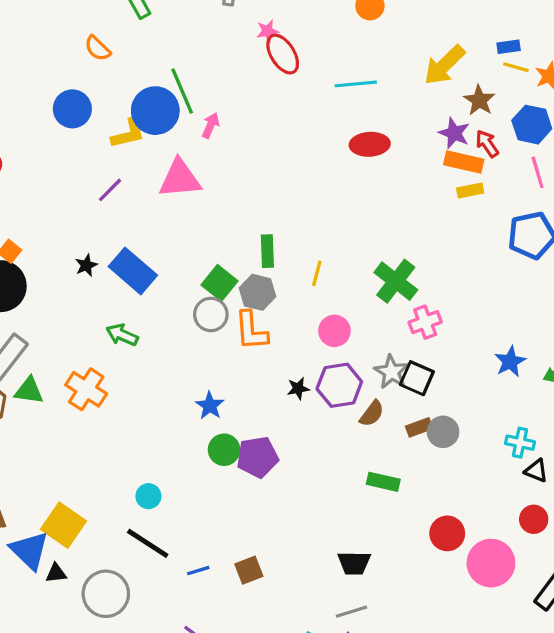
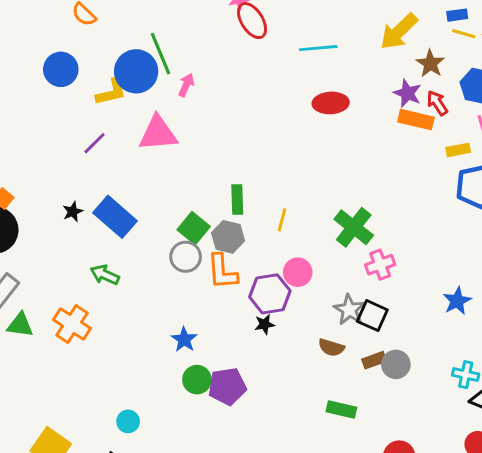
yellow rectangle: (470, 191) -> (458, 150), moved
purple hexagon: (339, 385) -> (270, 294), moved
brown semicircle: (372, 414) -> (331, 347), turned 70

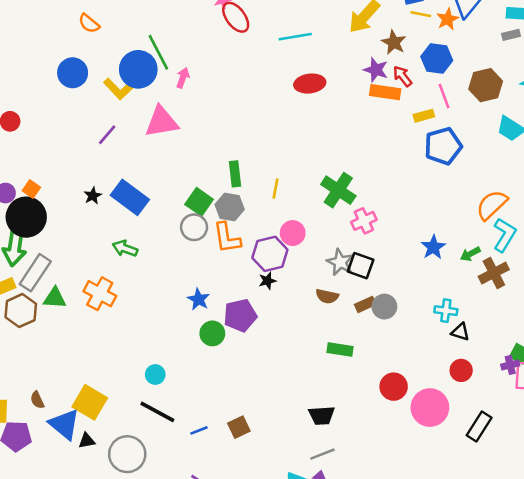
yellow L-shape: (111, 92) -> (118, 89), turned 64
purple pentagon: (227, 386) -> (240, 315), moved

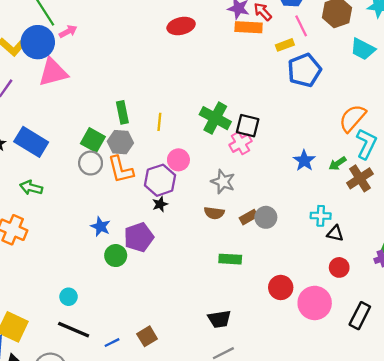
blue circle: (138, 69) -> (38, 42), moved
pink arrow: (183, 78) -> (68, 31), turned 48
black square: (361, 266) -> (248, 126), moved

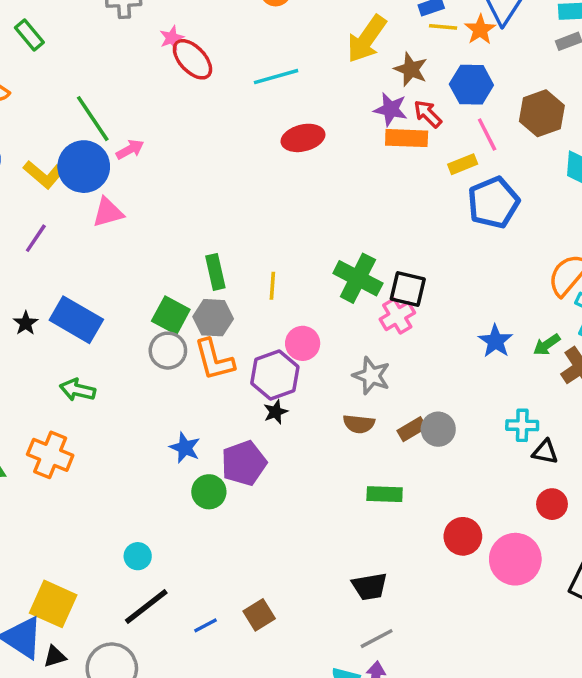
pink triangle: (53, 72) -> (108, 212), size x0.7
black line: (74, 330) -> (146, 607), turned -60

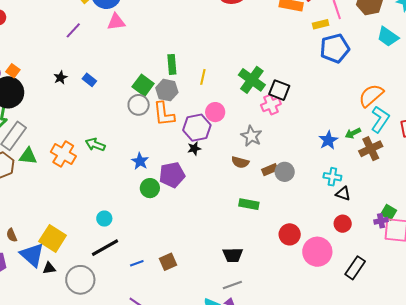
blue rectangle: (76, 320) -> (89, 80), size x0.5
blue star: (496, 341) -> (328, 140), moved
green arrow: (77, 390) -> (95, 145), moved

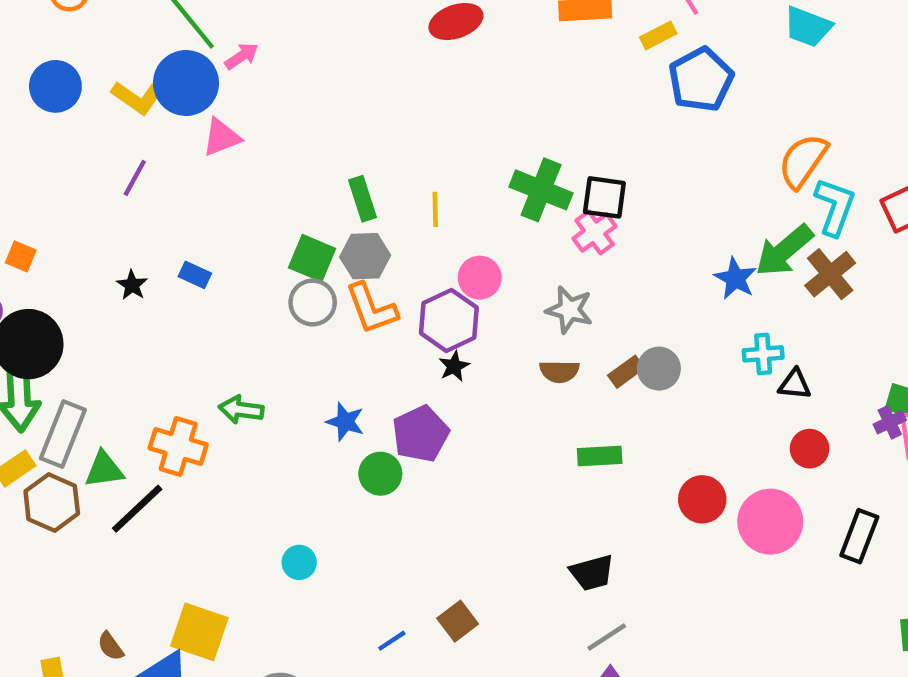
orange square: (13, 71) -> (21, 256), moved
green arrow: (353, 133) -> (784, 251), size x1.8
black line: (105, 248) -> (137, 509), moved

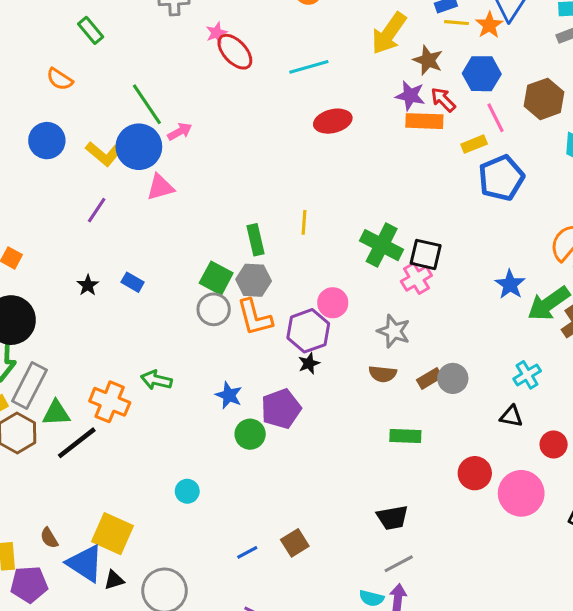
yellow line: (435, 209) -> (304, 222), moved
blue star: (735, 278) -> (510, 284), moved
cyan cross: (763, 354) -> (527, 375), turned -32
black triangle: (795, 384) -> (511, 416), moved

